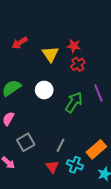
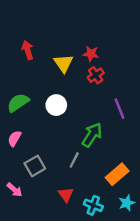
red arrow: (20, 43) -> (28, 50), turned 105
green arrow: (74, 102) -> (92, 135), moved
gray line: (61, 145) -> (74, 160), moved
cyan cross: (75, 165) -> (93, 205), moved

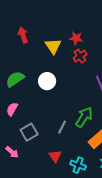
green arrow: (92, 135) -> (84, 117), moved

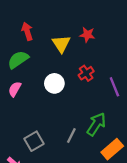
red cross: (80, 56) -> (86, 73), moved
green semicircle: (15, 79) -> (18, 60), moved
pink semicircle: (12, 109) -> (15, 89), moved

